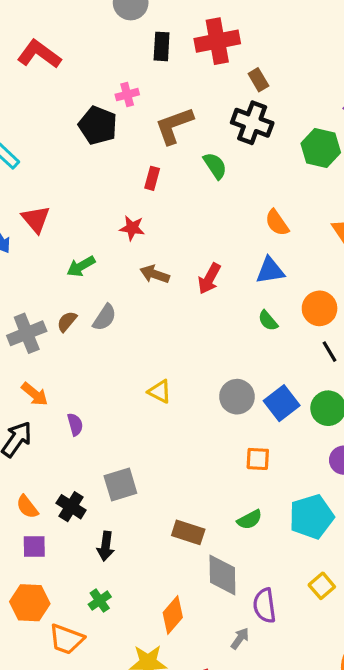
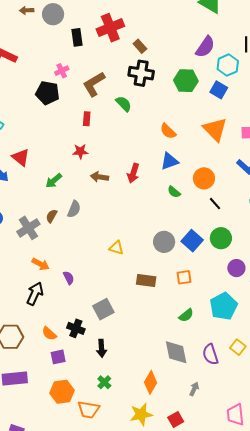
brown rectangle: (188, 532) -> (146, 280), moved
purple semicircle: (265, 606) -> (210, 354), moved

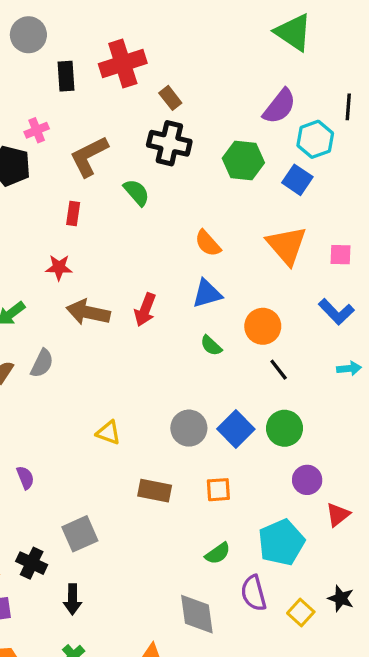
brown arrow: (100, 177) -> (88, 312), size x1.4
purple semicircle: (210, 354) -> (254, 593), moved

